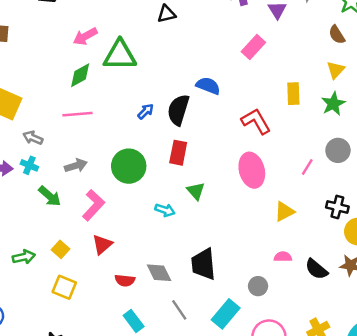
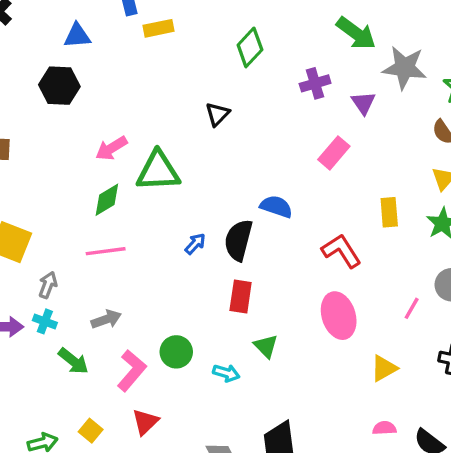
black triangle: (166, 14) -> (217, 114), turned -30
gray arrow: (33, 138) -> (48, 285), turned 90
green circle: (129, 166) -> (176, 352), moved, size x0.7

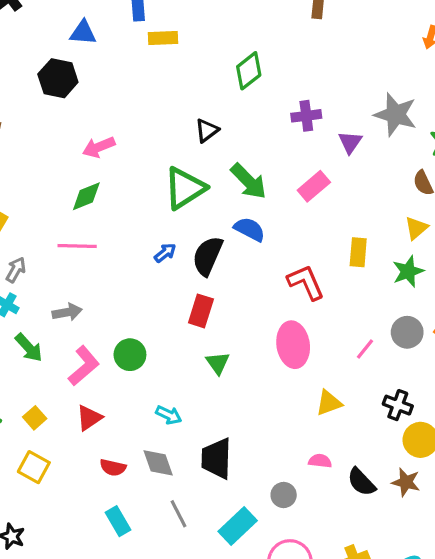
green arrow: (356, 33) -> (249, 181), moved
green triangle: (158, 171) -> (185, 188), moved, turned -39
cyan arrow: (226, 373) -> (169, 415), moved

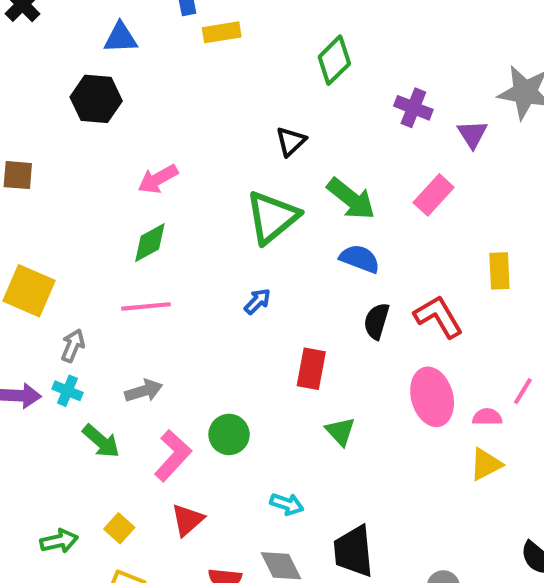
purple cross: (306, 116) -> (413, 108), turned 36
black semicircle: (208, 256) -> (376, 321), moved, size x0.7
pink semicircle: (320, 461) -> (487, 417), moved

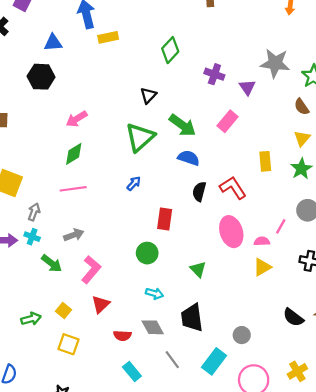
green triangle: (340, 431) -> (198, 269), moved
green circle: (229, 434) -> (147, 253), moved

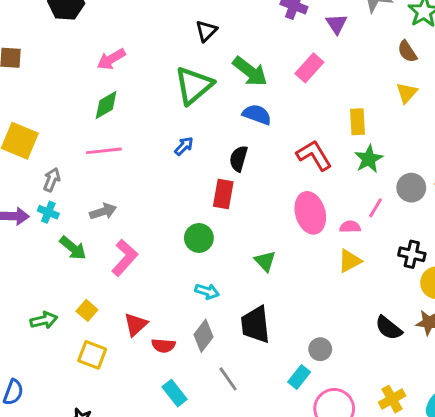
green star: (301, 169) -> (369, 159), moved
black semicircle: (199, 192) -> (239, 159), moved
red triangle: (101, 304) -> (136, 324), moved
gray diamond: (153, 327) -> (203, 336), turned 65
cyan rectangle: (214, 361) -> (299, 377), moved, size x0.7

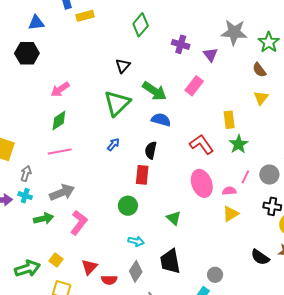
gray circle: (411, 188) -> (269, 175), moved
gray arrow: (103, 211) -> (62, 192), size x1.4
green arrow: (73, 248) -> (44, 219), turned -48
green arrow: (44, 320) -> (27, 269), size x1.4

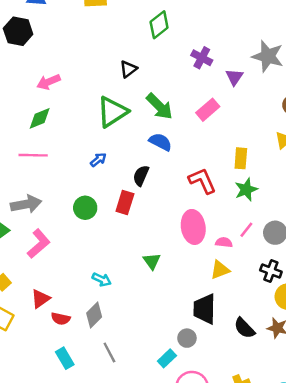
green circle: (128, 206) -> (85, 208), moved
black trapezoid: (170, 261) -> (205, 309), moved

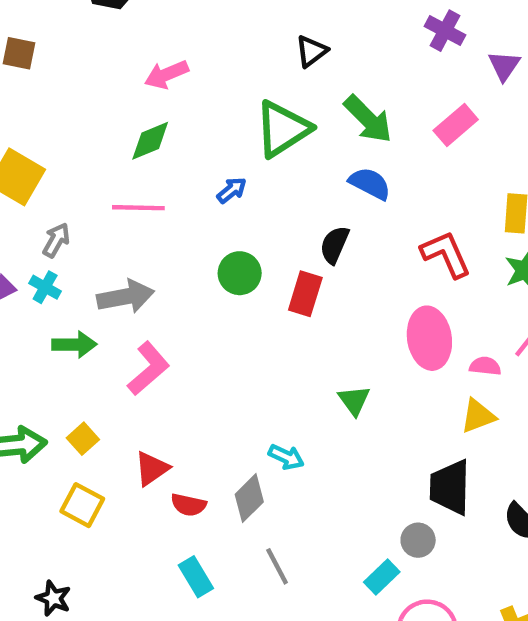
blue arrow: (98, 160) -> (232, 190), moved
green circle: (85, 208) -> (240, 273), moved
cyan arrow: (102, 280) -> (286, 457), moved

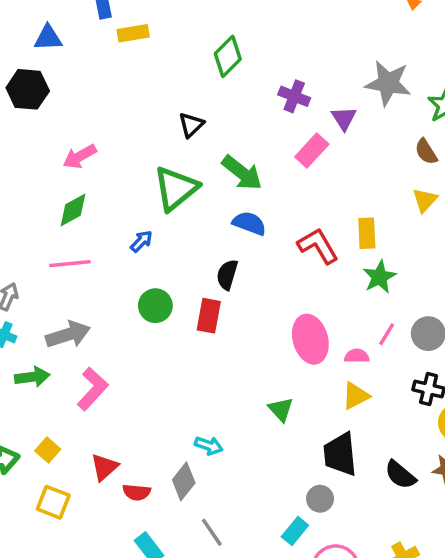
pink rectangle: (456, 125) -> (312, 150), moved
red L-shape: (446, 254) -> (318, 246), moved
green triangle: (354, 400) -> (281, 409), moved

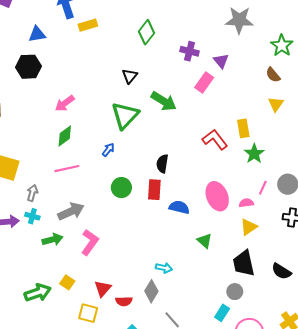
gray star: (388, 83) -> (239, 20), moved
blue semicircle: (249, 223) -> (179, 207), moved
yellow square: (53, 502) -> (88, 313), moved

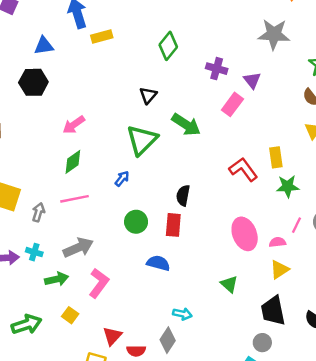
green star: (254, 154) -> (288, 186), turned 30
gray arrow: (32, 193) -> (38, 212), moved
blue semicircle: (179, 207) -> (158, 263), moved
yellow square: (67, 282) -> (70, 315), moved
green arrow: (38, 293) -> (27, 324), moved

